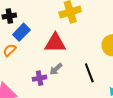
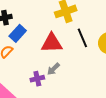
black line: (89, 73) -> (82, 38), moved

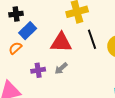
purple cross: (37, 79) -> (38, 70), moved

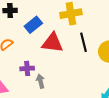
blue rectangle: (28, 31) -> (33, 25), moved
gray arrow: (61, 68) -> (40, 81), moved, turned 112

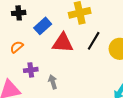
black line: (84, 42) -> (94, 41), turned 48
purple cross: (27, 68) -> (31, 70), moved

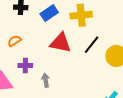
blue rectangle: (43, 26) -> (49, 13), moved

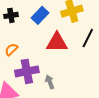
purple cross: (25, 65) -> (27, 71), size x1.6

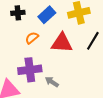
orange semicircle: (11, 49) -> (32, 38), moved
gray arrow: (50, 82) -> (52, 82), turned -40

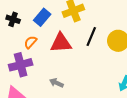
black cross: (18, 13) -> (13, 19), turned 32
purple cross: (30, 70) -> (21, 65), moved

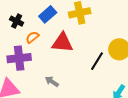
black cross: (13, 19) -> (17, 21), moved
black line: (91, 37) -> (97, 61), moved

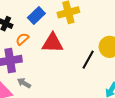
gray arrow: (52, 82) -> (24, 83), moved

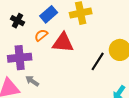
orange semicircle: (22, 39) -> (41, 35), moved

